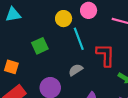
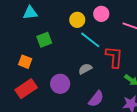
cyan line: (79, 39) -> (90, 40), turned -35
green square: (40, 46) -> (44, 40), moved

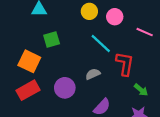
yellow circle: (77, 20) -> (89, 11), moved
orange square: (25, 62) -> (29, 61), size x1.5

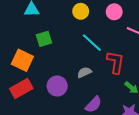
pink circle: (115, 17) -> (114, 12), moved

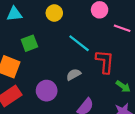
yellow circle: (81, 11) -> (54, 13), moved

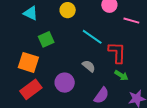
cyan triangle: (14, 14) -> (31, 13), turned 35
gray semicircle: (74, 74) -> (89, 66), turned 72
green arrow: (123, 86) -> (121, 75), moved

